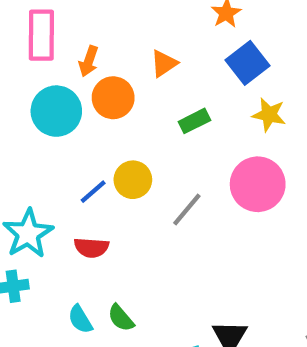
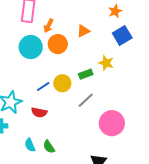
yellow star: (269, 115) -> (106, 63), moved
green rectangle: (194, 121) -> (86, 74), moved
pink circle: (258, 184) -> (112, 123), moved

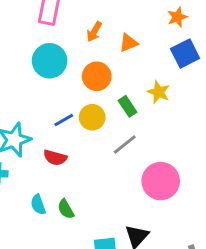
orange arrow: (49, 26) -> (94, 32), moved
orange circle: (58, 44) -> (97, 76), moved
green rectangle: (86, 74) -> (127, 106), turned 72

